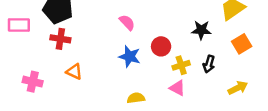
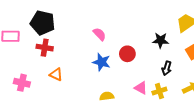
yellow cross: (181, 65) -> (159, 91), moved

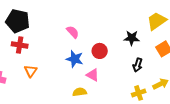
orange triangle: (56, 74) -> (31, 71), turned 40
pink triangle: (141, 88) -> (93, 75), moved
yellow cross: (159, 91) -> (139, 93), moved

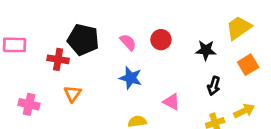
black pentagon: (18, 21) -> (83, 40), moved
red circle: (100, 51) -> (161, 40), moved
pink triangle: (93, 75) -> (172, 102), moved

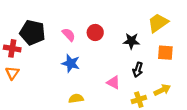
orange square: (248, 65) -> (165, 53), turned 35
orange triangle: (73, 94) -> (12, 73), moved
pink triangle: (172, 102) -> (113, 82), moved

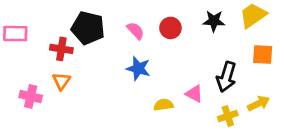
black star: (131, 41) -> (214, 21), moved
black arrow: (138, 70) -> (226, 77), size x1.5
yellow semicircle: (76, 98) -> (163, 105), moved

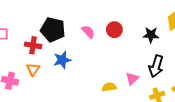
black star: (214, 21) -> (151, 35), moved
blue star: (138, 68) -> (62, 60), moved, turned -30
pink triangle: (194, 94) -> (132, 79), turned 48

